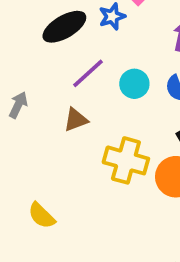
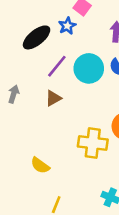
cyan circle: (134, 84) -> (89, 68), size x1.5
yellow cross: (126, 160) -> (93, 143), moved

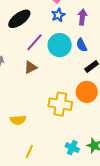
blue star: (67, 26) -> (58, 15), moved
yellow semicircle: (40, 165) -> (18, 120), turned -42

